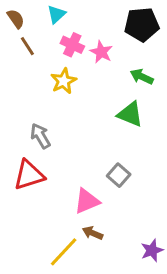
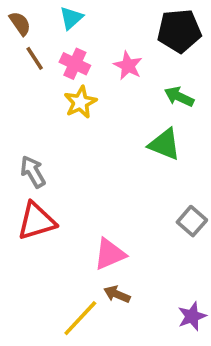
pink cross: (72, 45) -> (75, 64), moved
gray arrow: (40, 136) -> (33, 172), moved
gray square: (119, 175) -> (192, 221), moved

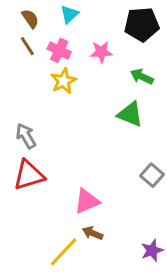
cyan triangle: (71, 18) -> (69, 14), moved
brown semicircle: (20, 24) -> (30, 19), moved
pink star: (128, 66) -> (101, 52), turned -30

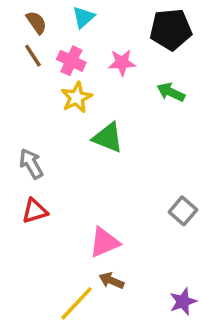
green triangle: (130, 114) -> (108, 138), moved
red triangle: (29, 175) -> (35, 211), size x0.7

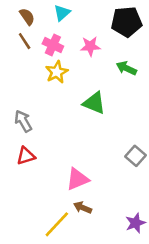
green triangle: (108, 138) -> (94, 103), moved

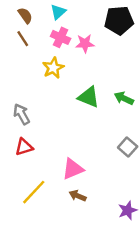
pink cross: (53, 45) -> (61, 37), moved
green arrow: (126, 68) -> (124, 98), moved
yellow line: (57, 224) -> (34, 192), moved

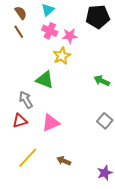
yellow star: (53, 68) -> (62, 56), moved
green triangle: (89, 97) -> (45, 80), moved
gray arrow: (22, 114) -> (26, 100), moved
pink triangle: (73, 169) -> (51, 123), moved

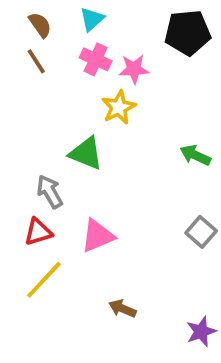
yellow line: (28, 158) -> (44, 280), moved

